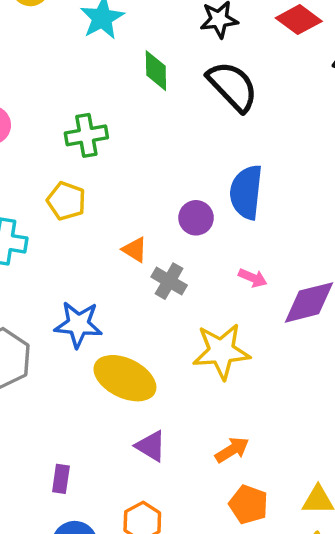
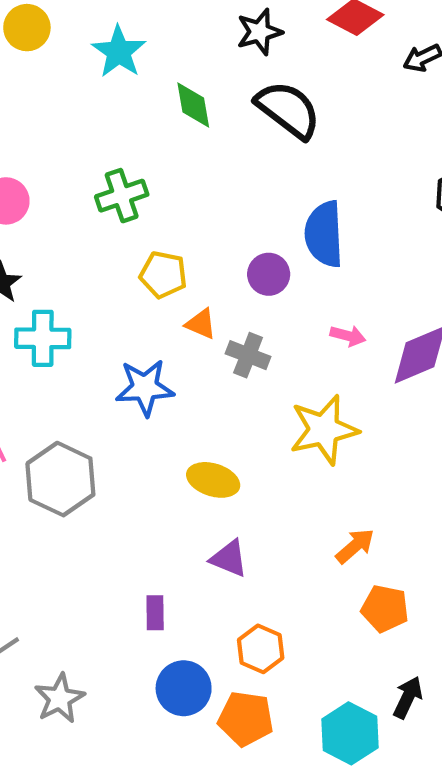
yellow pentagon: (66, 201) -> (163, 275), moved
blue star: (78, 324) -> (145, 388), moved
yellow ellipse: (125, 378) -> (213, 480), size x0.7
purple triangle: (151, 446) -> (229, 558), moved

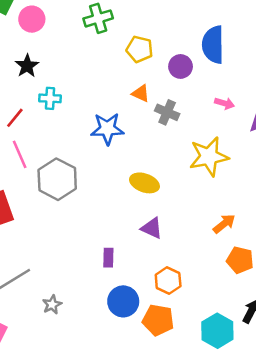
yellow pentagon: (163, 275) -> (139, 49), moved
cyan cross: (43, 338) -> (50, 98), size x0.7
gray star: (60, 698) -> (52, 305), size x0.7

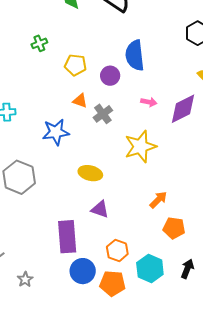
green cross: (98, 18) -> (39, 43), size x0.7
gray cross: (167, 112) -> (103, 114), turned 36
purple rectangle: (108, 258) -> (67, 237), size x2.0
cyan hexagon: (217, 331) -> (150, 268), moved

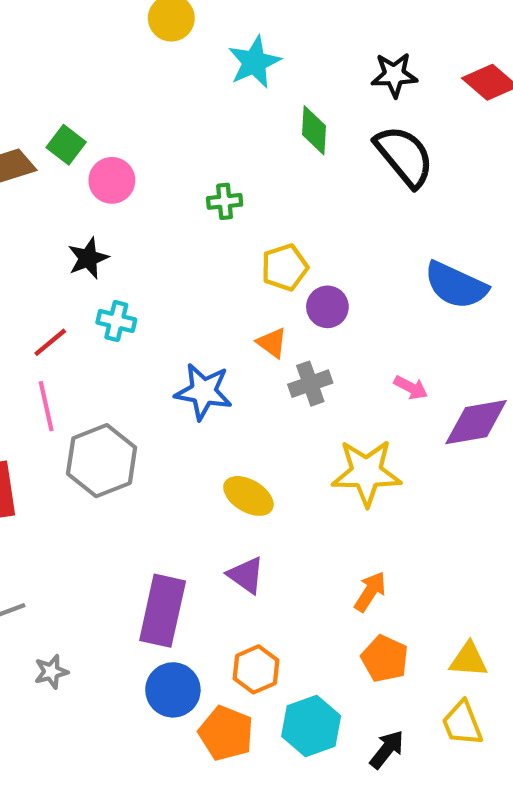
blue semicircle: (135, 55) -> (456, 285), moved, turned -76
yellow pentagon: (75, 65) -> (285, 267), turned 30
purple circle: (110, 76) -> (327, 307), moved
orange arrow: (158, 200) -> (370, 592), turned -30

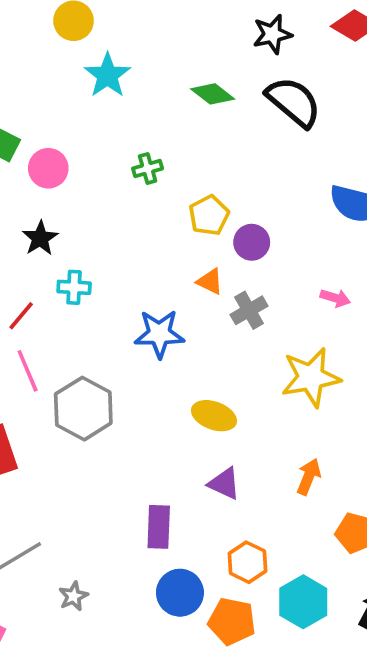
cyan star: (254, 62) -> (107, 75), moved
green diamond: (314, 130) -> (213, 94), turned -45
orange arrow: (370, 592) -> (309, 477), moved
purple rectangle: (163, 611) -> (159, 527), size x0.7

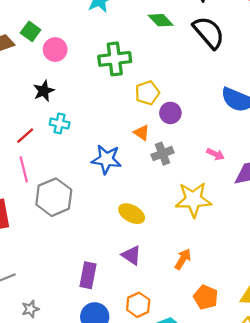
green cross: (148, 169) -> (115, 59), size x1.8

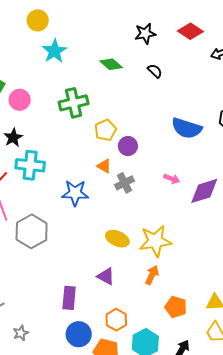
black semicircle: (209, 32) -> (155, 71), size x0.5
cyan cross: (60, 123) -> (30, 165), size x1.6
yellow star: (193, 200) -> (155, 241), moved
yellow ellipse: (132, 214) -> (117, 239), moved

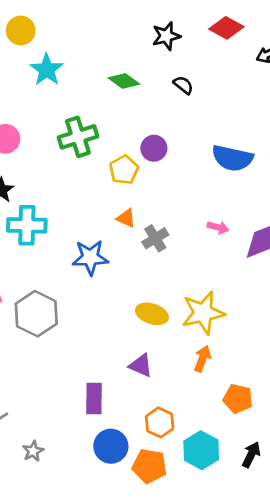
purple circle: (128, 146) -> (154, 148), moved

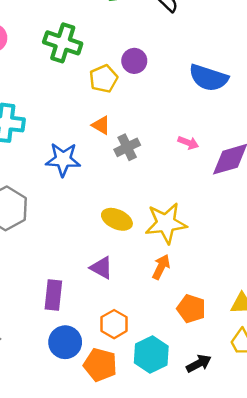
green cross: (78, 137) -> (63, 43), turned 30
black arrow: (251, 455) -> (199, 363), turned 30

